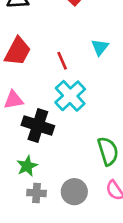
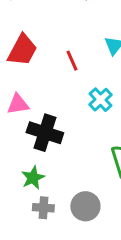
cyan cross: (70, 96) -> (100, 100), moved, size x0.7

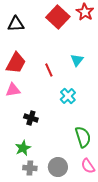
pink triangle: (18, 104) -> (13, 90), moved
black cross: (45, 133) -> (31, 118), size x0.6

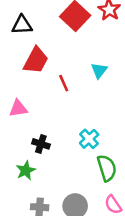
red trapezoid: (16, 63) -> (36, 60), moved
cyan cross: (68, 96) -> (89, 139), moved
green star: (23, 148) -> (26, 170), moved

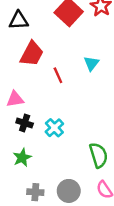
cyan cross: (89, 139) -> (54, 128), moved
black cross: (41, 144) -> (25, 123), moved

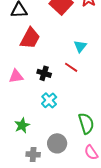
red line: (58, 75) -> (71, 67), moved, turned -32
black cross: (25, 123) -> (44, 73), moved
gray circle: (69, 191) -> (57, 143), moved

